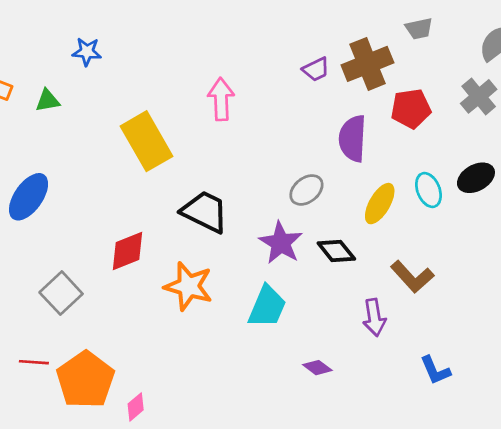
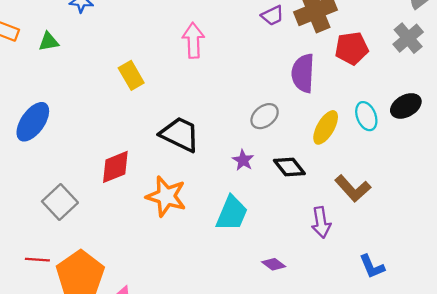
yellow rectangle: (146, 141) -> (131, 75), size x0.6
purple star: (281, 243) -> (243, 160), size x0.6

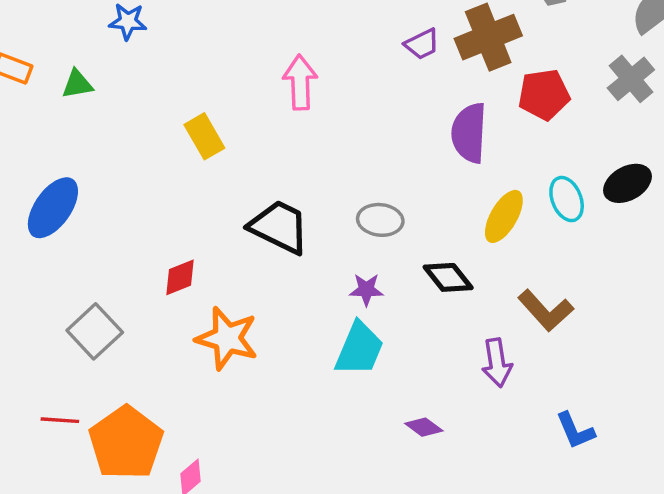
gray ellipse: (265, 116) -> (380, 220), moved, turned 44
purple star: (243, 160) -> (366, 290), moved, turned -30
red diamond: (115, 167) -> (180, 277), size x0.7
orange star: (166, 196) -> (227, 338), moved

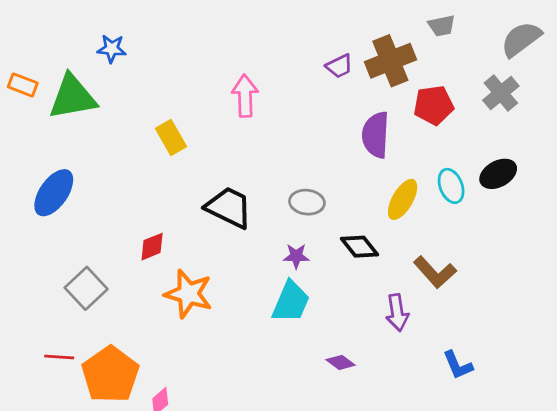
green triangle: (77, 84) -> (73, 97), size x2.0

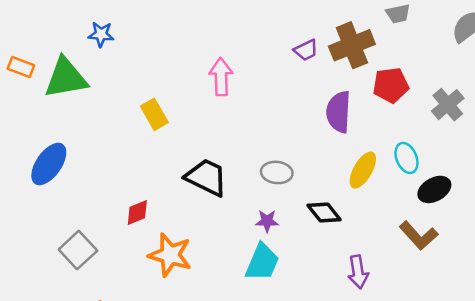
gray cross: (501, 93) -> (448, 105), moved
black ellipse: (498, 174) -> (434, 189), moved
brown L-shape: (435, 272) -> (419, 236), moved

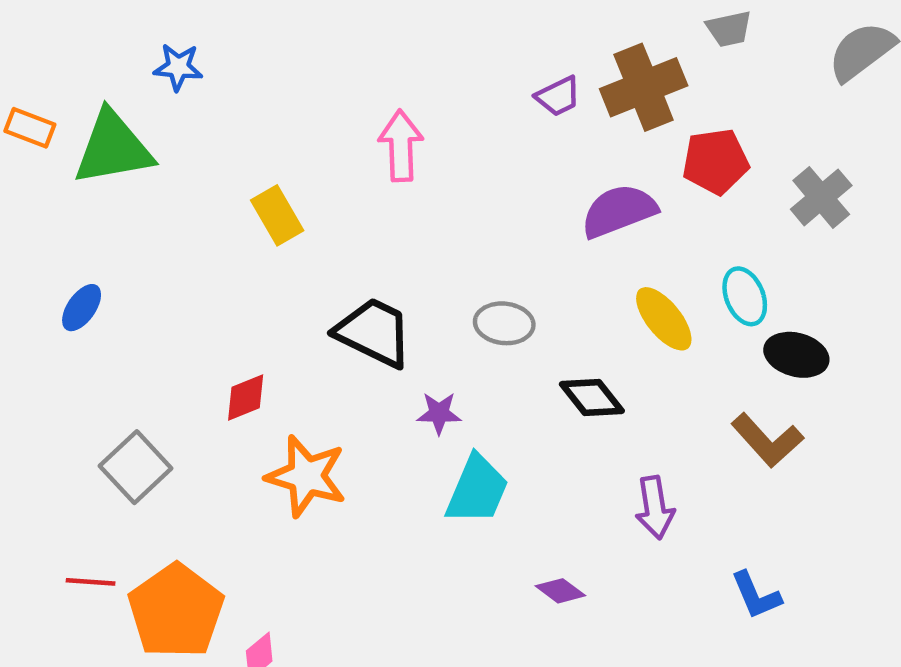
purple semicircle: (339, 112) -> (619, 211), turned 66
blue ellipse: (49, 164) -> (82, 308), size x0.6
yellow ellipse: (363, 170) -> (664, 319), turned -69
black ellipse: (434, 189) -> (796, 355), turned 44
purple star: (267, 221) -> (439, 413), moved

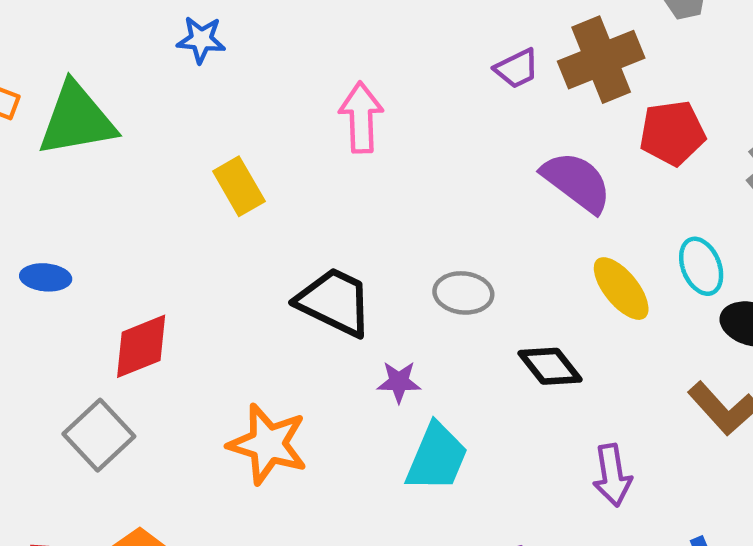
blue star: (178, 67) -> (201, 40), moved
purple semicircle: (619, 211) -> (577, 182), turned 58
blue ellipse: (82, 308) -> (46, 277), turned 60
red diamond: (246, 398) -> (141, 346), moved, size x1.4

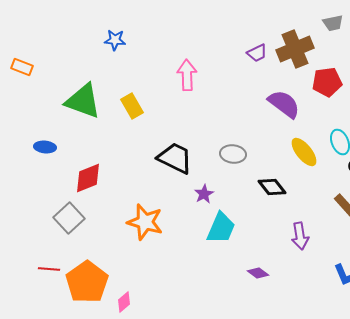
green triangle: (77, 120) -> (83, 101), moved, turned 30
purple star: (399, 382) -> (204, 194), turned -30

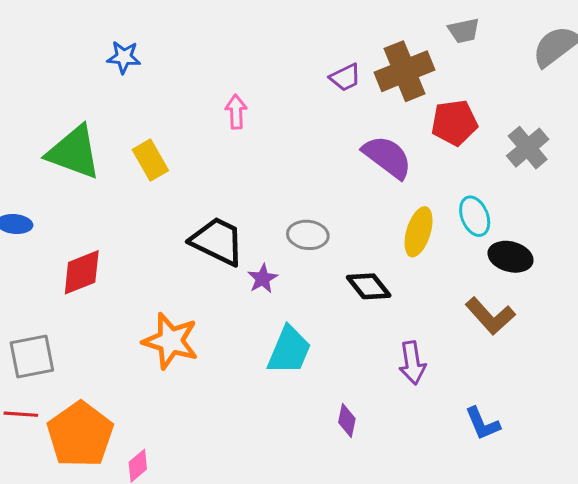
pink arrow: (187, 75) -> (236, 112), size x0.7
yellow ellipse: (304, 152) -> (419, 232), turned 56
purple star: (204, 194) -> (263, 279), moved
gray square: (69, 218) -> (32, 357), moved, turned 32
purple diamond: (258, 273) -> (347, 420), turned 65

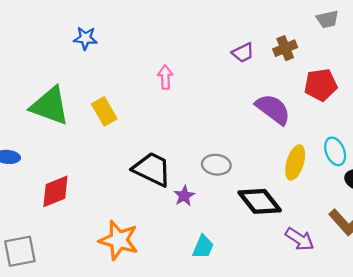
brown cross: (404, 71) -> (285, 48), size x0.6
black diamond: (369, 286) -> (260, 201), size x1.4
cyan trapezoid: (289, 350) -> (203, 247), size x0.7
purple arrow: (412, 363) -> (300, 239), moved, turned -48

